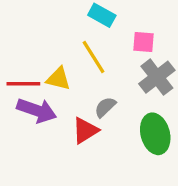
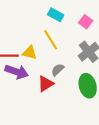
pink square: (144, 42) -> (86, 22), moved, turned 32

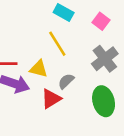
yellow triangle: (30, 53) -> (39, 69), moved

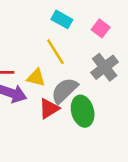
gray semicircle: (66, 81) -> (64, 90), size x1.6
green ellipse: (104, 101) -> (83, 111), moved

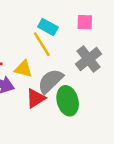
cyan rectangle: (62, 19) -> (48, 27), moved
pink square: (101, 28) -> (85, 22), turned -35

